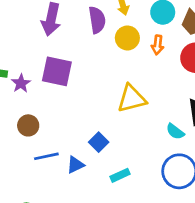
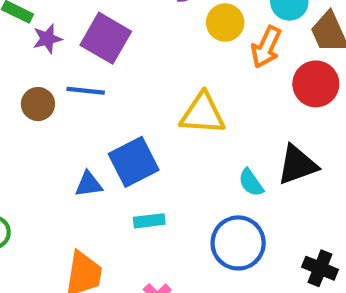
orange arrow: (158, 45) -> (266, 47), size x1.4
blue square: (99, 142) -> (134, 162), size x1.6
blue line: (46, 156) -> (86, 91), moved

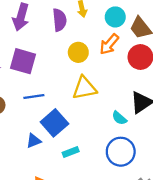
yellow circle: (225, 23) -> (78, 52), moved
orange arrow: (266, 47) -> (109, 44), turned 30
blue line: (86, 91) -> (34, 96), moved

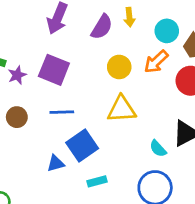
purple semicircle: (60, 20) -> (102, 27), turned 30

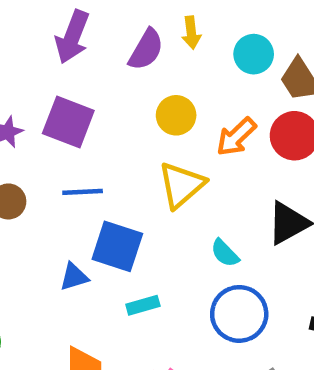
orange arrow: (156, 62) -> (236, 137), moved
yellow triangle: (122, 109) -> (181, 185), turned -36
blue square: (82, 146) -> (117, 246), turned -36
cyan semicircle: (158, 149) -> (225, 253), moved

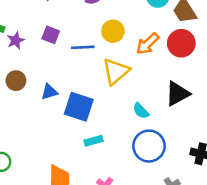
purple square: (68, 122) -> (51, 35), size x0.6
blue line: (83, 192) -> (83, 47), moved
blue triangle: (74, 277) -> (49, 92), moved

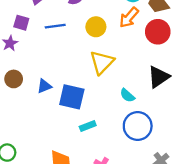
purple square: (51, 35) -> (21, 23), moved
orange arrow: (148, 44) -> (129, 18), moved
blue line: (83, 47) -> (55, 26), moved

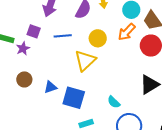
yellow triangle: (102, 62) -> (85, 61), moved
cyan semicircle: (127, 95) -> (114, 102), moved

